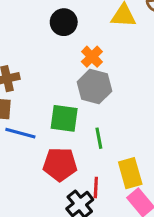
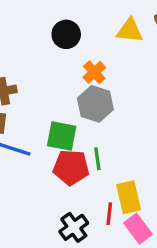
red pentagon: (60, 164) -> (71, 167), moved
red line: (96, 187) -> (109, 214), moved

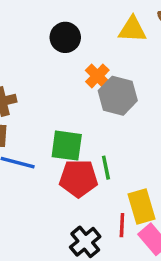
gray hexagon: (95, 104) -> (118, 96), moved

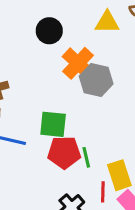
orange cross: (97, 76) -> (78, 63), size x1.5
green line: (106, 168) -> (86, 157), moved

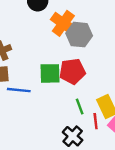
red pentagon: (64, 152) -> (72, 71), moved
green line: (86, 157) -> (80, 106), moved

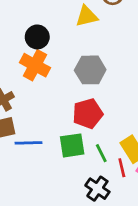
orange cross: (63, 23) -> (35, 65), moved
green square: (50, 73) -> (72, 145), moved

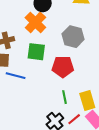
green square: (72, 145) -> (36, 52), moved
red line: (122, 168) -> (74, 119), moved, turned 48

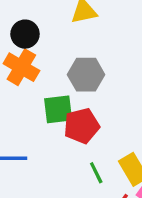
green square: (36, 52) -> (58, 109), moved

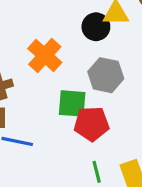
black circle: (25, 34) -> (96, 27), moved

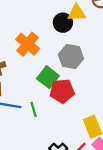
green square: (72, 103) -> (48, 77), turned 35
green line: (97, 172) -> (34, 109), moved

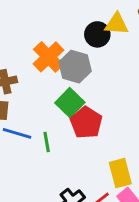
gray hexagon: (71, 57) -> (75, 67), moved
red pentagon: (62, 91) -> (86, 123), turned 30

